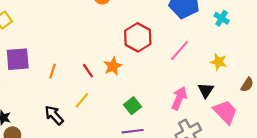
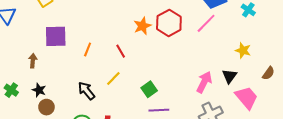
pink line: (179, 51) -> (206, 23), moved
orange star: (113, 66) -> (142, 26), moved
green square: (133, 106) -> (149, 89), moved

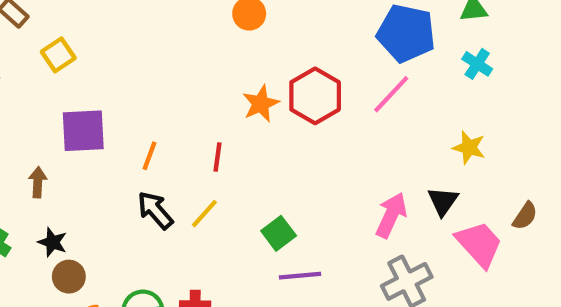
red line: (121, 51) -> (218, 157), turned 40
brown semicircle: (268, 73) -> (525, 216), moved
black arrow: (86, 91) -> (155, 210), moved

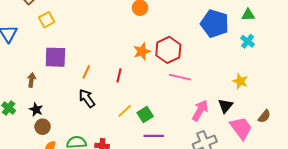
pink line: (391, 94) -> (180, 77), moved, turned 55
yellow line: (204, 214) -> (125, 111), moved

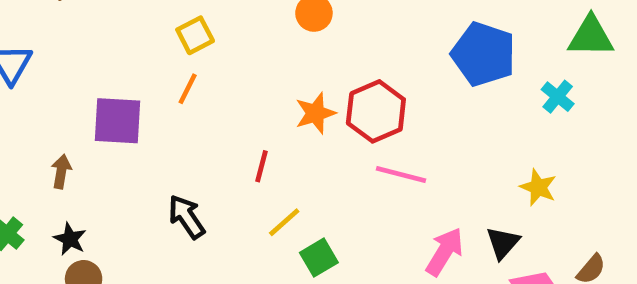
green triangle: (248, 15) -> (591, 36), moved, size x1.5
yellow square: (47, 20) -> (195, 35), moved
orange line: (86, 72) -> (188, 89), moved
yellow line: (125, 111) -> (284, 222), moved

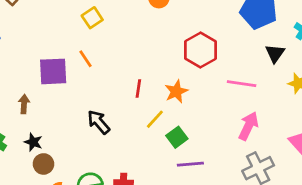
orange line: (188, 89) -> (86, 59), moved, turned -54
orange star: (315, 113) -> (176, 91), moved
pink line: (401, 174) -> (242, 84), moved
black triangle: (503, 243) -> (275, 53), moved

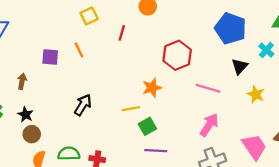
purple square: (53, 71) -> (50, 57), size x0.7
red line: (138, 89) -> (122, 33), moved
yellow line: (155, 119) -> (131, 109), turned 30
black arrow: (99, 122) -> (83, 105), turned 65

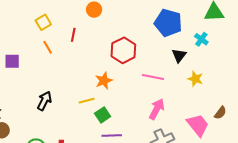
orange line: (79, 50) -> (48, 47), moved

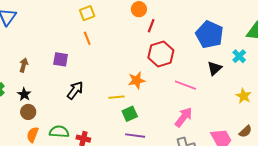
red line: (73, 35) -> (151, 26), moved
purple square: (12, 61) -> (61, 59), moved
yellow star: (195, 79) -> (244, 96), moved

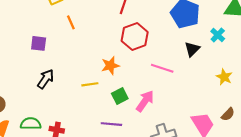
orange line: (87, 38) -> (71, 22), moved
purple square: (61, 59) -> (39, 43), moved
green square: (130, 114) -> (120, 96), moved
pink arrow: (184, 117) -> (145, 101), moved

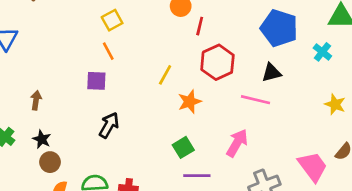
orange line: (71, 22) -> (108, 51), moved
black triangle: (192, 49) -> (271, 73), moved, turned 35
yellow line: (90, 84) -> (165, 75), moved, turned -49
green square: (120, 96) -> (183, 147), moved

